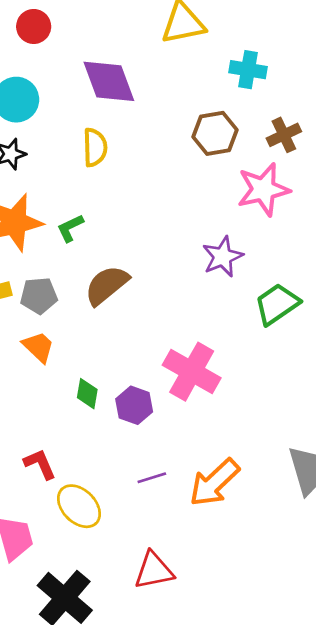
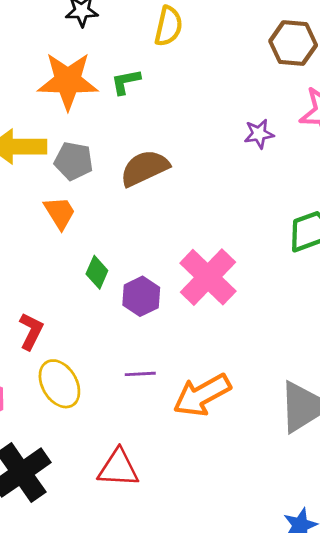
green L-shape: (70, 228) -> (126, 82), moved
purple star: (223, 257) -> (259, 134), moved, size x0.7
red L-shape: (40, 464) -> (31, 331), turned 36

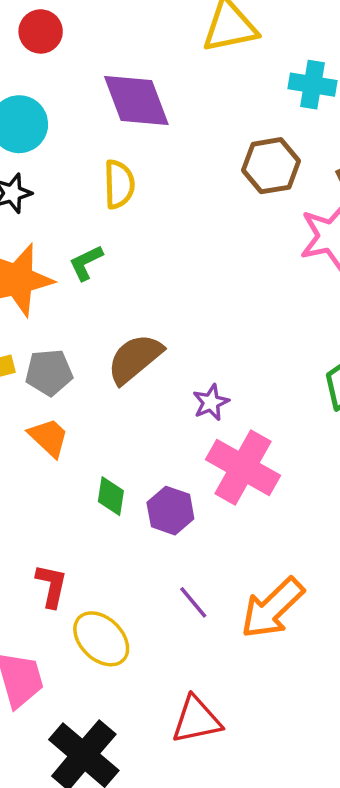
purple star: (259, 134) -> (211, 402), moved
purple line: (140, 374) -> (193, 602), turned 68

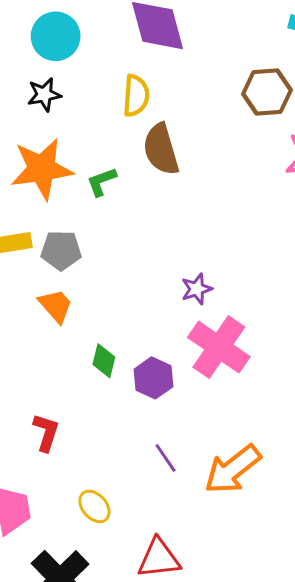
green L-shape: (86, 263) -> (101, 182), moved
brown semicircle: (135, 359) -> (161, 149), moved, turned -72
yellow ellipse: (101, 639) -> (94, 506), moved, size x0.7

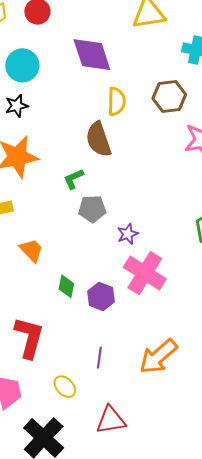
yellow semicircle: (136, 96) -> (116, 101), moved
green L-shape: (101, 182) -> (74, 179), moved
gray pentagon: (61, 250) -> (92, 209), moved
red L-shape: (46, 432) -> (29, 337), size x1.6
purple line: (166, 458) -> (99, 358), moved, turned 45

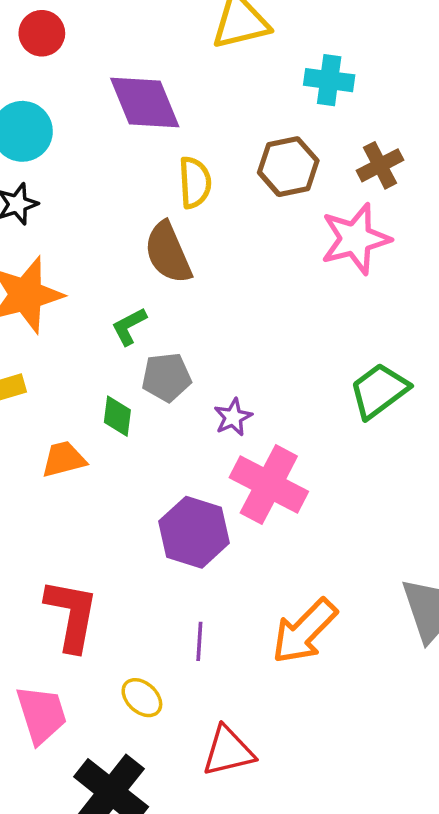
orange trapezoid: (31, 250) -> (64, 459), turned -56
green diamond: (66, 286) -> (117, 416), moved
purple hexagon: (101, 296) -> (194, 532), size x1.4

